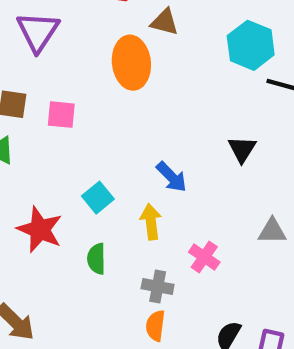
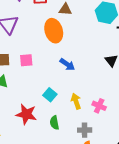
blue arrow: (172, 177) -> (67, 64), moved
pink cross: (204, 257) -> (99, 106), moved

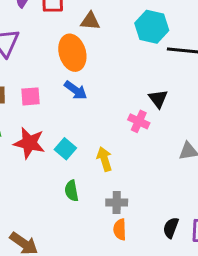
blue arrow: (67, 64) -> (76, 90), moved
pink cross: (99, 106) -> (139, 121), moved
red star: (26, 114) -> (29, 143), moved

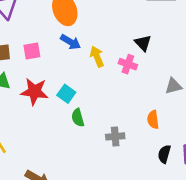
yellow arrow: (104, 159) -> (97, 57), moved
green semicircle: (72, 191) -> (78, 118), moved
orange semicircle: (120, 229) -> (153, 120), moved

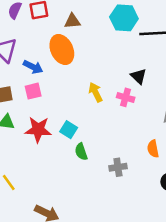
blue arrow: (71, 42) -> (33, 67), moved

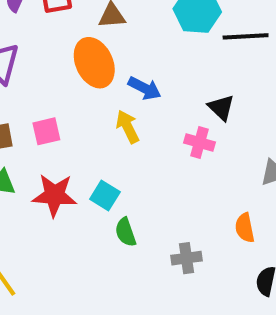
blue arrow: (33, 67) -> (145, 88), moved
yellow arrow: (95, 92) -> (128, 127), moved

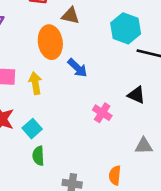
black triangle: (221, 108) -> (136, 95), moved, turned -36
yellow arrow: (128, 127) -> (35, 83), moved

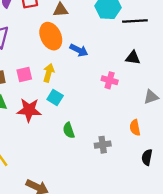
yellow arrow: (35, 83) -> (49, 73), turned 42
cyan square: (32, 129) -> (55, 97), moved

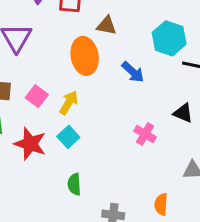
blue arrow: (79, 50) -> (133, 72), moved
pink square: (24, 74) -> (37, 96), turned 35

